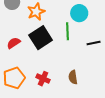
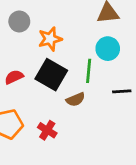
black square: (41, 38) -> (51, 75), turned -35
brown semicircle: (73, 77) -> (76, 99), moved, turned -112

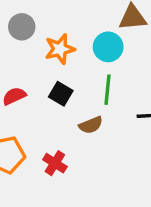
cyan circle: (108, 49) -> (108, 47), moved
black square: (51, 75) -> (61, 94), size x0.6

